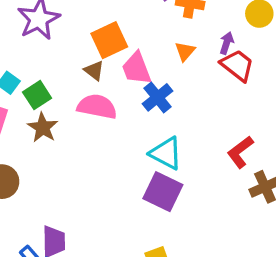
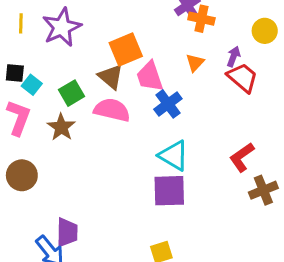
brown triangle: (94, 71) -> (111, 77), size x1.4
green square: (37, 95) -> (72, 93), moved
purple square: (163, 192) -> (169, 191), turned -30

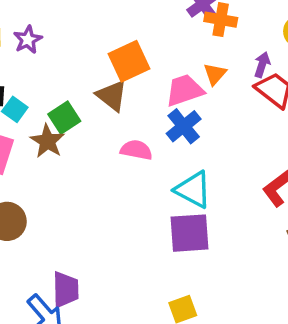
purple star: (62, 27) -> (28, 40), moved, size x0.6
pink trapezoid: (150, 76) -> (185, 90), moved, turned 92
pink semicircle: (112, 110) -> (136, 150), moved, size x0.7
brown star: (61, 127) -> (47, 141), moved

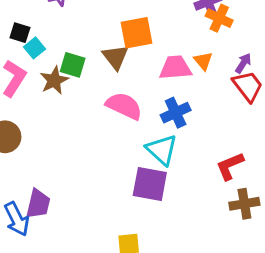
orange triangle: (215, 74) -> (203, 61), turned -36
green square: (64, 118) -> (73, 65), turned 35
blue cross: (184, 126) -> (176, 113), moved
pink semicircle: (136, 150) -> (124, 106), size x1.4

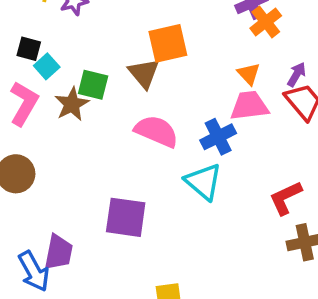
orange cross: (219, 18) -> (266, 22), turned 30
pink trapezoid: (175, 68) -> (249, 106), moved
purple square: (150, 184) -> (126, 217), moved

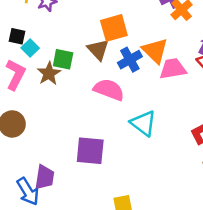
orange triangle: (249, 74) -> (155, 51), moved, size x1.6
blue cross: (218, 137) -> (130, 60), moved

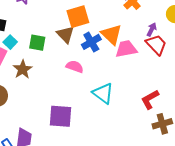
cyan square: (30, 48) -> (10, 42), moved
brown star: (49, 74) -> (23, 69), moved
pink semicircle: (109, 90) -> (75, 67), size x0.7

